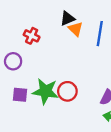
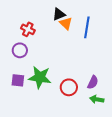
purple circle: (13, 61) -> (20, 50), moved
red circle: (67, 91) -> (69, 87), moved

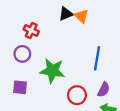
orange triangle: (66, 23) -> (81, 16), moved
blue line: (87, 27) -> (97, 58), moved
green star: (40, 77) -> (52, 71), moved

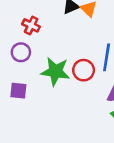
red circle: (77, 95) -> (84, 70), moved

